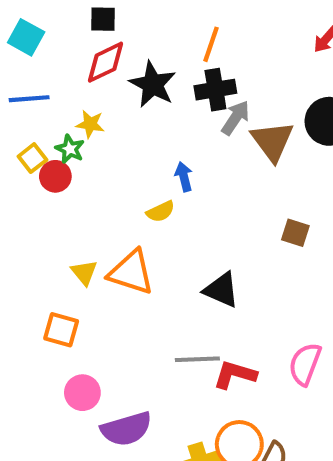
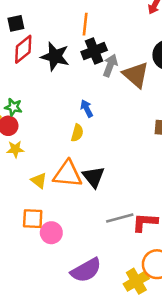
yellow star: (90, 124) -> (15, 149), moved
yellow semicircle: (161, 211) -> (77, 133), turned -36
black triangle: (221, 290) -> (94, 177), moved, turned 40
pink circle: (82, 393) -> (51, 233), moved

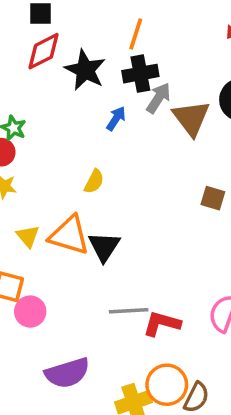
blue arrow: (87, 109) -> (116, 119), moved, turned 48

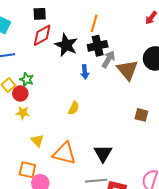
blue arrow: (116, 119) -> (85, 72), turned 144
orange triangle: (69, 235) -> (64, 153), moved
black triangle: (104, 247) -> (103, 153), moved

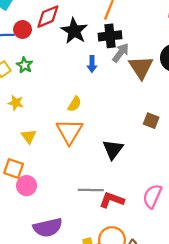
red circle: (20, 93) -> (23, 29), moved
orange triangle: (64, 153) -> (69, 132), moved, turned 40
black triangle: (103, 153) -> (113, 149), moved

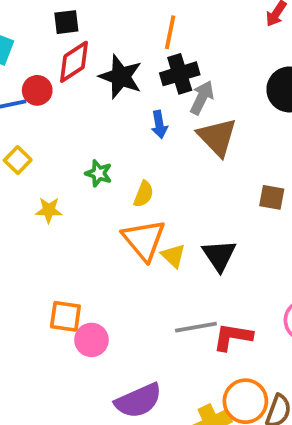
green star: (25, 65) -> (99, 173), moved
brown triangle: (141, 67) -> (217, 137), moved
yellow triangle: (29, 136) -> (173, 256), moved

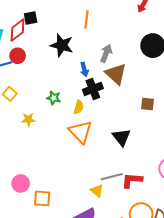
red diamond: (74, 62) -> (18, 30), moved
black cross: (180, 74) -> (93, 89), moved
yellow triangle: (173, 256) -> (97, 191), moved
orange square: (65, 316) -> (42, 198), moved
pink circle: (91, 340) -> (21, 183), moved

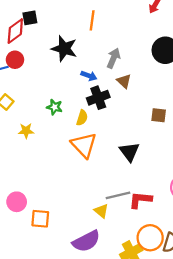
blue arrow: (84, 69) -> (89, 76), turned -56
brown triangle: (116, 74) -> (124, 81), size x0.6

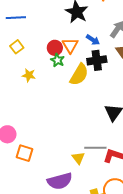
red circle: (15, 60) -> (55, 48), moved
yellow semicircle: (82, 118) -> (79, 75), size x1.6
orange triangle: (84, 145) -> (70, 45), moved, size x0.7

